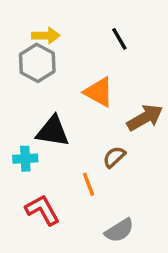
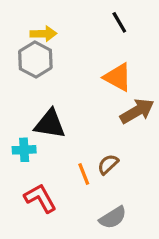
black line: (119, 39) -> (119, 22), moved
orange triangle: (99, 92) -> (118, 77), moved
brown semicircle: (114, 157) -> (108, 164), moved

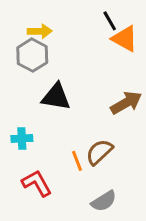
orange triangle: (118, 77) -> (125, 39), moved
black triangle: (50, 124) -> (56, 97), moved
brown semicircle: (108, 164) -> (99, 152), size x1.4

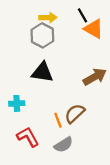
yellow arrow: (40, 31) -> (48, 18), moved
gray hexagon: (32, 55) -> (42, 35), moved
gray semicircle: (104, 201) -> (64, 145), moved

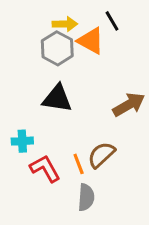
orange triangle: (94, 29) -> (91, 41), moved
red L-shape: (28, 137) -> (45, 168), moved
gray semicircle: (64, 145) -> (86, 197), turned -54

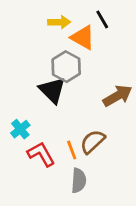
gray hexagon: (57, 48) -> (66, 67), moved
black triangle: (57, 99) -> (52, 90), turned 36
cyan cross: (22, 141) -> (20, 129), turned -36

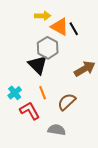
black line: (102, 19) -> (74, 29), moved
orange line: (72, 150) -> (43, 93), moved
gray semicircle: (79, 180) -> (57, 130), turned -84

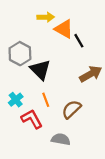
black line: (74, 29) -> (79, 41), moved
gray hexagon: (48, 48) -> (20, 54), moved

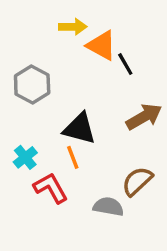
black triangle: (40, 70) -> (80, 129), moved, turned -30
brown semicircle: (71, 109) -> (137, 181), moved
gray semicircle: (61, 139) -> (108, 207), moved

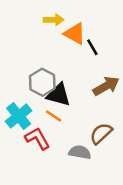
gray hexagon: (32, 84) -> (42, 82), moved
cyan cross: (25, 157) -> (19, 116), size x1.5
orange line: (73, 157) -> (54, 116), turned -35

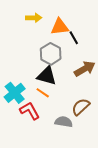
yellow arrow: (54, 20) -> (34, 18), moved
orange triangle: (75, 34) -> (60, 27), turned -36
gray hexagon: (42, 82) -> (51, 54), moved

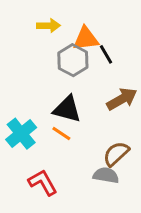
gray hexagon: (51, 54) -> (73, 60), moved
red L-shape: (30, 111) -> (43, 182), moved
gray semicircle: (64, 122) -> (106, 175), moved

